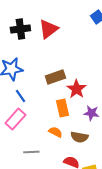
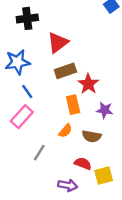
red triangle: (48, 29) -> (58, 42), moved
orange semicircle: (55, 132) -> (65, 131), turned 104
gray line: (31, 152) -> (39, 153), turned -56

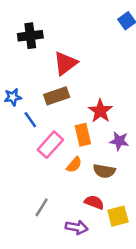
blue star: (17, 62) -> (13, 97), moved, size x0.6
brown rectangle: (65, 71) -> (57, 96), moved
pink rectangle: (22, 117) -> (50, 145), moved
gray line: (39, 153) -> (42, 207), moved

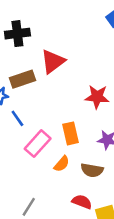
brown rectangle: (57, 96) -> (22, 79), moved
red star: (100, 111) -> (97, 97), moved, turned -30

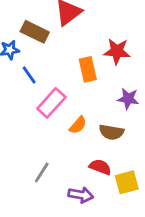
brown rectangle: (22, 79) -> (35, 32), turned 45
orange rectangle: (71, 133) -> (88, 69), moved

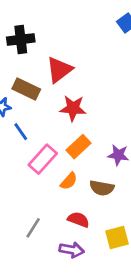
red star: (117, 51) -> (73, 108), moved
orange rectangle: (88, 69) -> (78, 147), moved, turned 60
red semicircle: (100, 167) -> (78, 220), moved

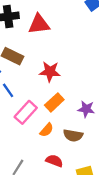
red triangle: (59, 70) -> (39, 24), moved, turned 30

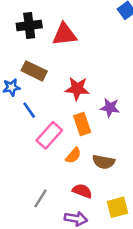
orange rectangle: (54, 102) -> (82, 124), turned -66
purple star: (86, 109) -> (110, 108), moved

